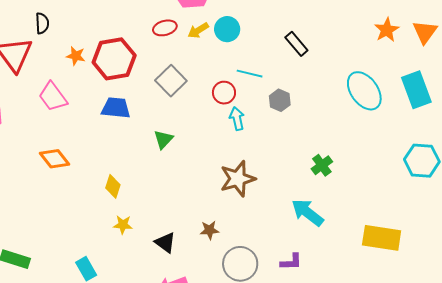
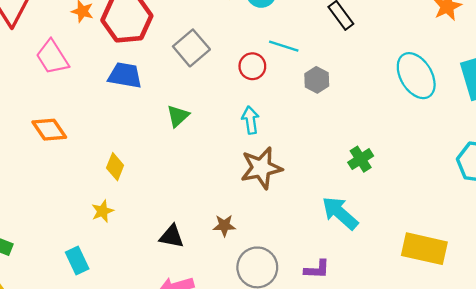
cyan arrow: (237, 119) -> (250, 120), moved
yellow star: (123, 225) -> (102, 211), moved, turned -30
black triangle: (165, 243) -> (172, 236), turned -30

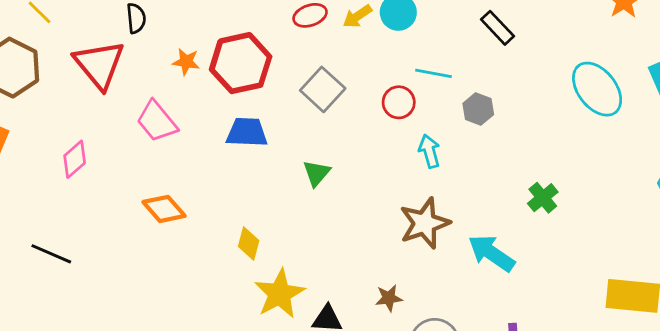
cyan arrow: (250, 120) -> (429, 151), moved
yellow star: (102, 211) -> (280, 294), moved, size x1.8
cyan arrow: (340, 213) -> (491, 253), moved

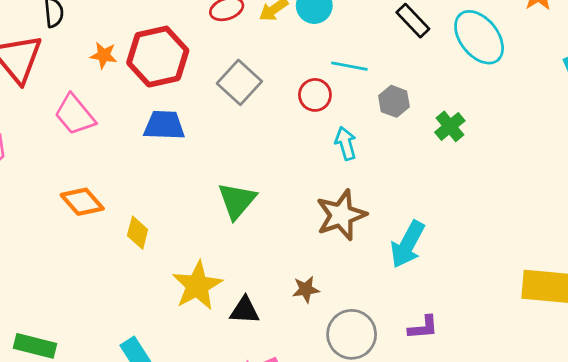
cyan ellipse: (597, 89) -> (479, 37), moved
green triangle: (317, 173) -> (237, 201), moved, size x1.4
green cross: (543, 198) -> (450, 126), moved
yellow diamond: (249, 244) -> (138, 233), moved
cyan arrow: (491, 253) -> (408, 244), turned -96

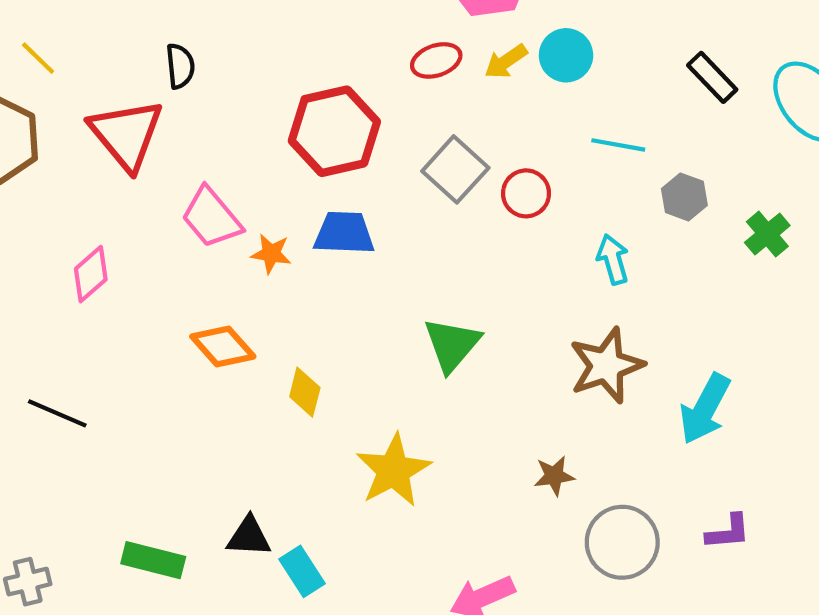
orange star: (104, 55) -> (271, 254), moved
red circle: (315, 95) -> (526, 193), moved
black triangle: (245, 310) -> (249, 537), moved

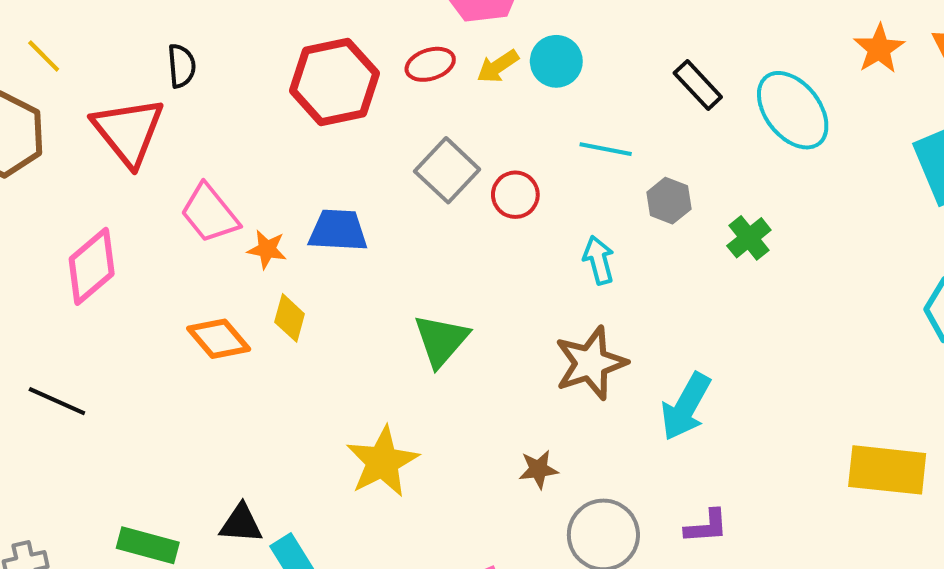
red hexagon: (334, 131) -> (334, 82), moved
pink diamond: (91, 274) -> (92, 266), size x1.4
yellow diamond: (305, 392) -> (290, 318), moved

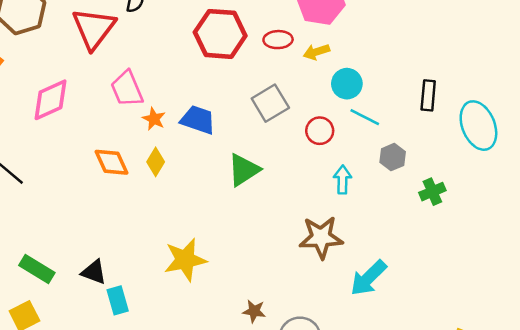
cyan circle: (556, 61) -> (347, 84), moved
black rectangle: (698, 85) -> (428, 95), turned 32
red circle: (515, 195) -> (320, 131), moved
green triangle: (441, 340) -> (244, 170), moved
brown star: (538, 469) -> (254, 311), moved

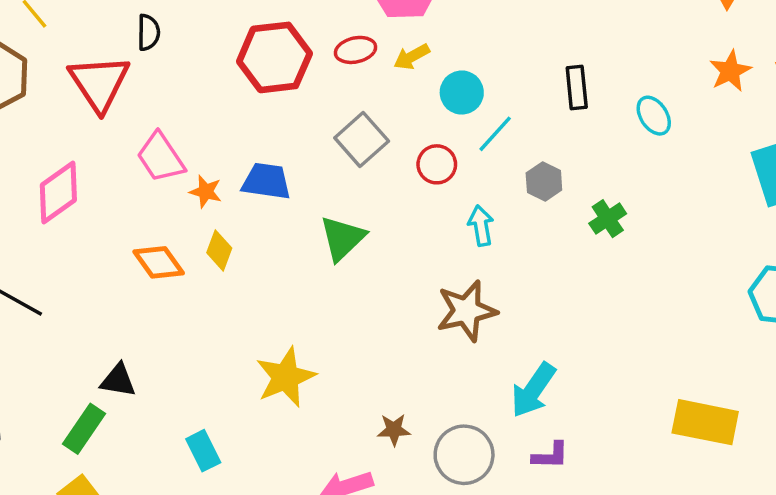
cyan line: (365, 117) -> (495, 134), turned -64
cyan ellipse: (478, 126) -> (654, 116), size x0.6
green rectangle: (37, 269) -> (84, 429), turned -76
black triangle: (94, 272) -> (118, 380), moved
cyan arrow: (368, 278) -> (533, 390), moved

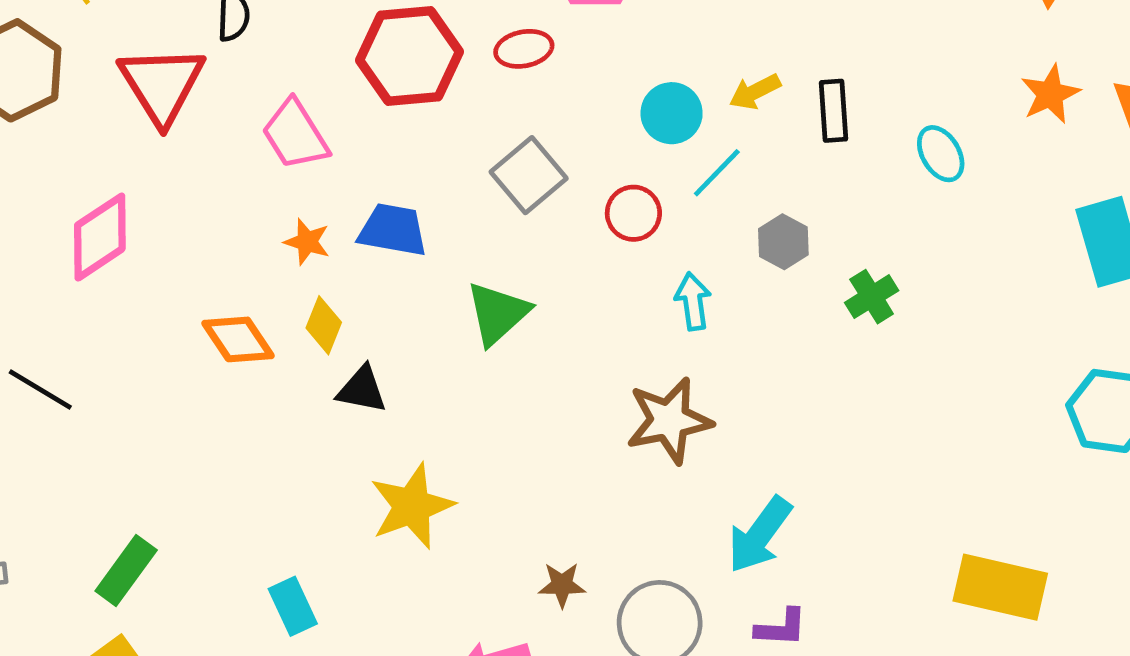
yellow arrow: (412, 57) -> (755, 92), moved
pink trapezoid: (161, 157) -> (295, 135), moved
black triangle: (118, 380) -> (362, 389), moved

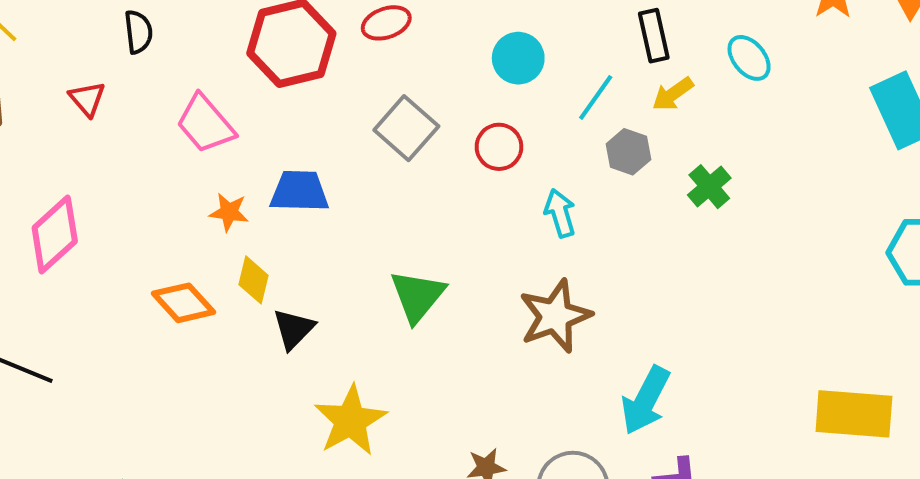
red triangle: (162, 85) -> (87, 99), size x0.5
yellow arrow: (755, 92) -> (673, 94), moved
cyan line: (717, 173) -> (596, 97), moved
green triangle: (498, 313) -> (417, 296), moved
black triangle: (362, 389) -> (294, 329), turned -48

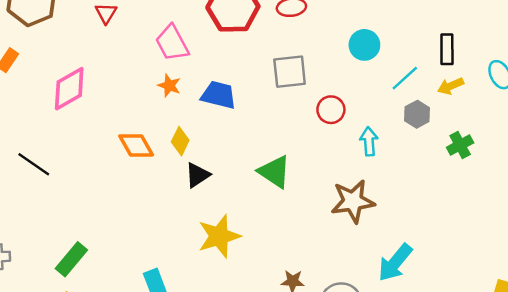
gray square: (406, 128) -> (290, 72), turned 30
red circle: (499, 147) -> (331, 110), moved
orange star: (229, 212) -> (169, 86), moved
green triangle: (417, 296) -> (274, 172), turned -48

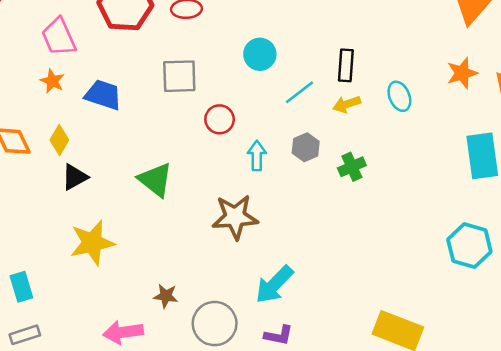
gray hexagon: (417, 114) -> (306, 147), moved

